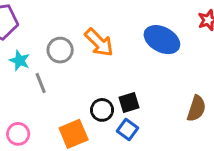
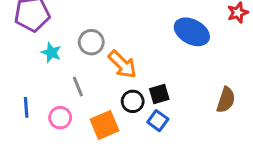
orange arrow: (99, 43) -> (122, 64), moved
gray line: (41, 83) -> (78, 87), moved
pink circle: (18, 134) -> (60, 118), moved

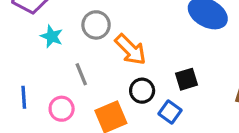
black square: (159, 94) -> (186, 79), moved

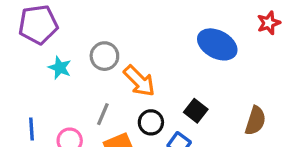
gray line: (81, 74) -> (103, 114), moved, turned 45
black square: (186, 79) -> (196, 111), turned -35

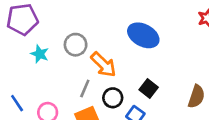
blue ellipse: (217, 44) -> (143, 35), moved
gray line: (103, 114) -> (85, 88), moved
blue line: (32, 129) -> (17, 103), turned -30

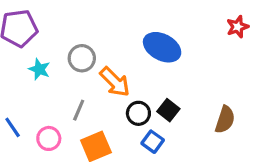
gray line: (85, 88) -> (79, 110), moved
black circle: (113, 98) -> (138, 113), moved

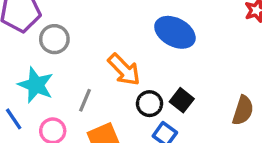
gray circle: (82, 58) -> (54, 39), moved
cyan star: (39, 69) -> (36, 85), moved, size x1.5

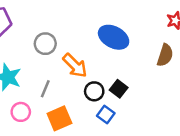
gray circle: (54, 39) -> (45, 44), moved
brown semicircle: (243, 110) -> (165, 55), moved

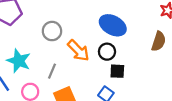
black square: (119, 89) -> (117, 71), turned -35
black circle: (94, 91) -> (107, 52), moved

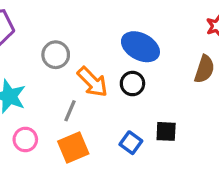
gray line: (52, 71) -> (70, 111), moved
black square: (117, 71) -> (166, 131), moved

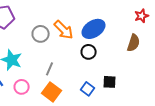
blue ellipse: (140, 47) -> (94, 29), turned -60
orange arrow: (92, 82) -> (64, 30), moved
orange square: (73, 147) -> (52, 92), turned -30

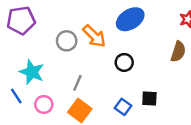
blue ellipse: (94, 29) -> (130, 19), moved

